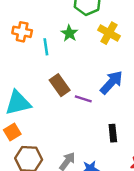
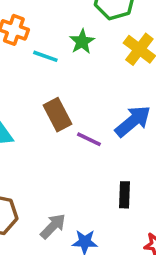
cyan line: (46, 47) -> (45, 56), turned -70

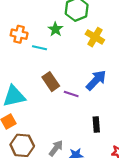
green star: (82, 42) -> (55, 29), moved

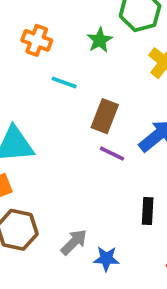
cyan line: (40, 48) -> (64, 83), moved
brown rectangle: (51, 82) -> (105, 116), moved, turned 48

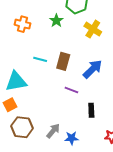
cyan line: (64, 83) -> (40, 59), moved
purple line: (112, 154) -> (71, 90), moved

